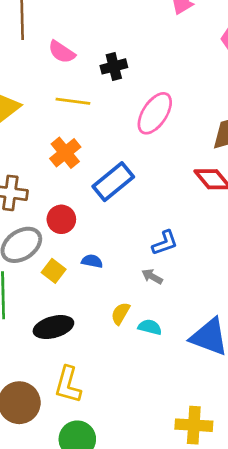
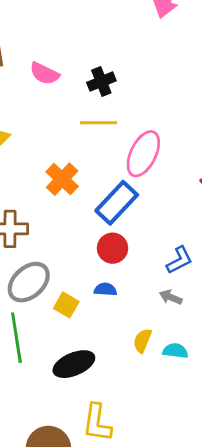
yellow line: (73, 101) -> (98, 123), moved
pink ellipse: (155, 113) -> (143, 154), moved
red circle: (61, 219) -> (113, 248), moved

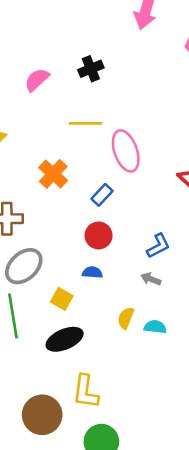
pink semicircle: (44, 74) -> (37, 80), turned 112
black cross: (101, 82) -> (91, 69), moved
pink ellipse: (143, 154) -> (126, 151), turned -45
blue rectangle: (117, 203) -> (102, 195), size x0.6
yellow square: (66, 305) -> (62, 299), moved

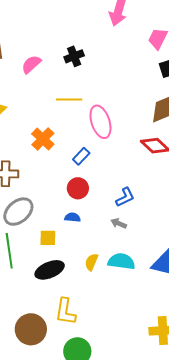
yellow square: (62, 299) -> (48, 238), turned -30
yellow semicircle: (126, 318) -> (91, 262), moved
cyan semicircle: (155, 327) -> (121, 261), size x1.5

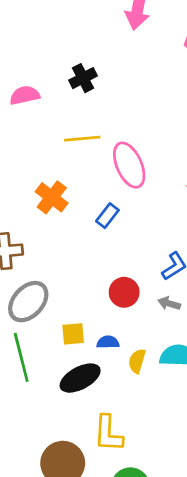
pink semicircle: (31, 64) -> (25, 95), turned 35
red circle: (78, 188) -> (124, 292), moved
blue semicircle: (72, 217) -> (108, 342), moved

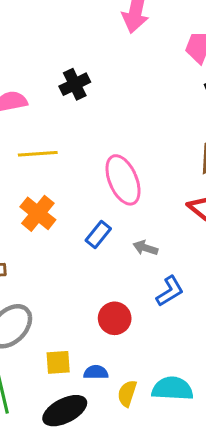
yellow line: (82, 139) -> (38, 154), moved
gray arrow: (169, 303) -> (145, 248), moved

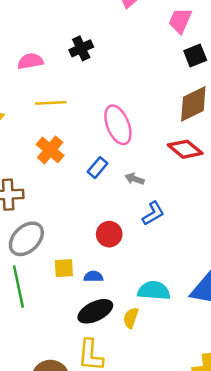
yellow semicircle: (127, 393) -> (131, 318), moved
black ellipse: (65, 411) -> (95, 311), moved

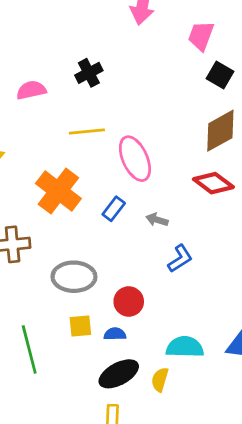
black square: (195, 55) -> (220, 75), turned -35
yellow line: (51, 103) -> (87, 132), moved
orange cross: (50, 150) -> (58, 191), size x1.4
red circle: (109, 234) -> (129, 302), moved
gray ellipse: (26, 239) -> (74, 277), moved, turned 48

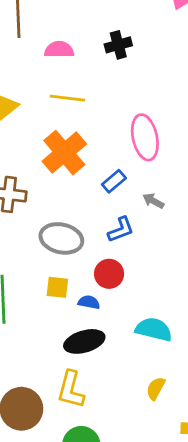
yellow line: (87, 132) -> (67, 98), moved
blue L-shape: (180, 259) -> (121, 230), moved
yellow semicircle: (160, 380) -> (156, 388), moved

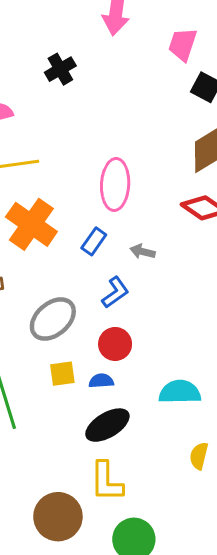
black cross: (118, 45) -> (60, 69), moved
pink ellipse: (145, 137) -> (115, 185), turned 30
gray ellipse: (61, 238) -> (53, 319), turned -39

